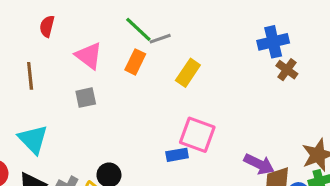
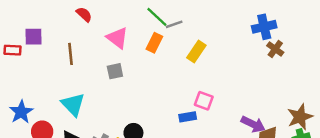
red semicircle: (47, 26) -> (84, 14), turned 119
pink square: (197, 135) -> (204, 101), size x0.7

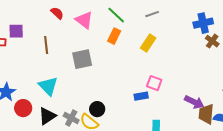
gray line: (174, 24) -> (152, 14), moved
pink triangle: (117, 38) -> (84, 20), moved
gray square: (115, 71) -> (82, 59), size x1.5

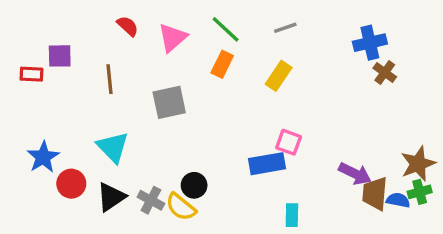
pink triangle: (84, 20) -> (172, 38), turned 42
blue rectangle: (141, 96) -> (267, 164), size x1.5

